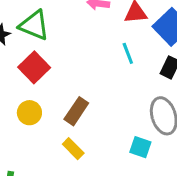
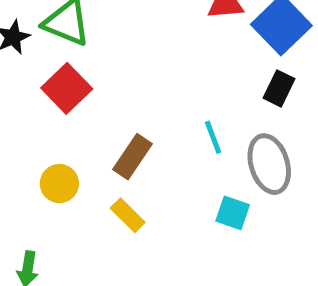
cyan line: (128, 53) -> (213, 137), moved
yellow circle: (29, 113) -> (59, 184), moved

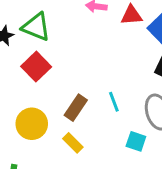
cyan line: (213, 137) -> (114, 102), moved
yellow circle: (59, 184) -> (32, 124), size x1.4

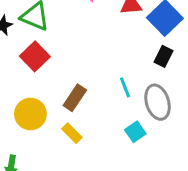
cyan line: (114, 102) -> (125, 87), moved
cyan square: (136, 141) -> (135, 132), turned 36

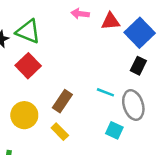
cyan line: (125, 87) -> (105, 92), turned -48
cyan square: (135, 132) -> (114, 130), turned -30

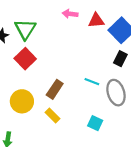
green triangle: (28, 31) -> (25, 29), turned 40
cyan square: (114, 130) -> (95, 123), moved

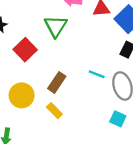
green triangle: (25, 29) -> (56, 26), moved
cyan square: (95, 123) -> (118, 119), moved

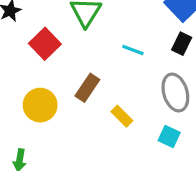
cyan line: (97, 74) -> (133, 50), moved
yellow rectangle: (54, 111) -> (122, 116), moved

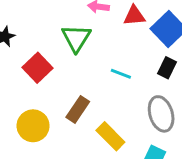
yellow rectangle: (122, 116) -> (110, 136), size x1.4

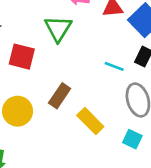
red square: (38, 68) -> (22, 57), turned -32
cyan line: (121, 74) -> (114, 66), moved

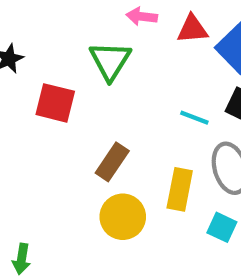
yellow circle: (18, 111) -> (123, 217), moved
yellow rectangle: (90, 121) -> (180, 189), moved, turned 56

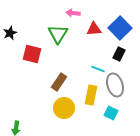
red triangle: (192, 29) -> (94, 29), moved
cyan line: (194, 118) -> (98, 69), moved

